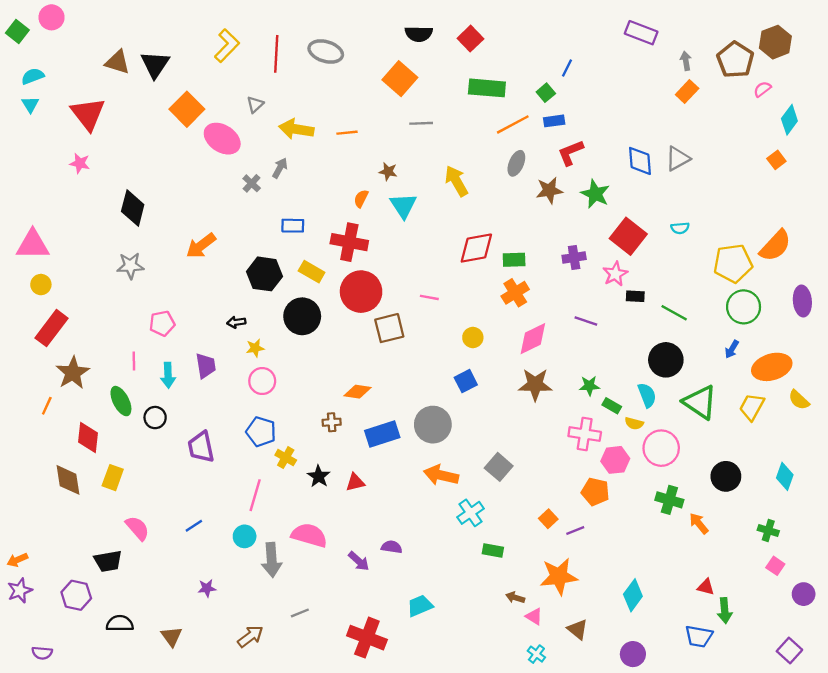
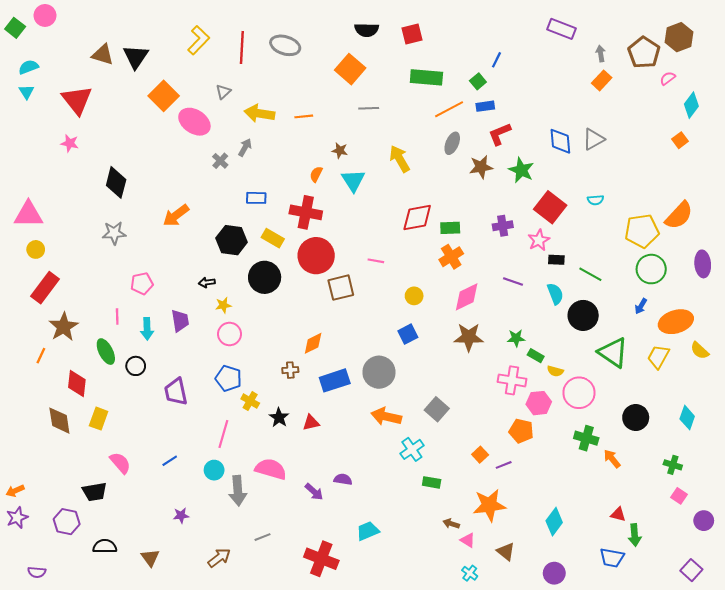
red square: (470, 39) -> (412, 34), turned 30
orange diamond: (358, 392) -> (313, 343), turned -35
cyan semicircle: (647, 395) -> (555, 294), moved

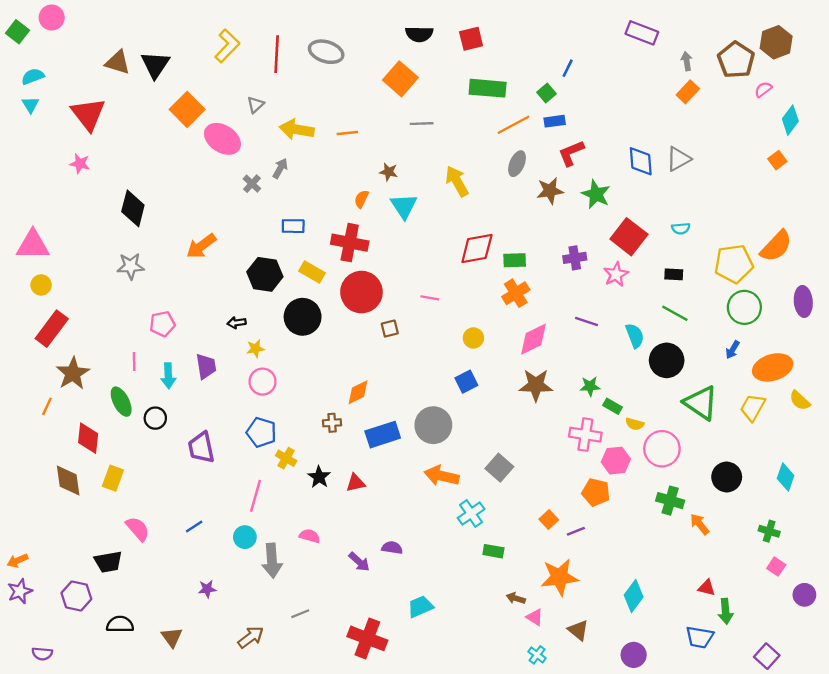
black rectangle: (556, 260) -> (674, 274), moved
brown square: (341, 288) -> (390, 329), size x0.6
pink semicircle: (271, 469) -> (310, 536), size x0.6
purple square: (691, 570) -> (767, 656), moved

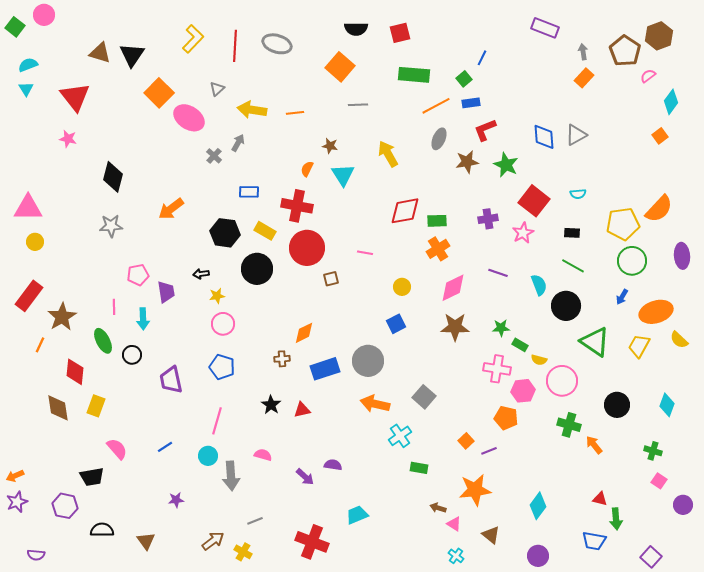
red rectangle: (52, 329) -> (29, 296), moved
purple trapezoid: (206, 366) -> (166, 292), moved
yellow cross: (286, 458) -> (243, 552), moved

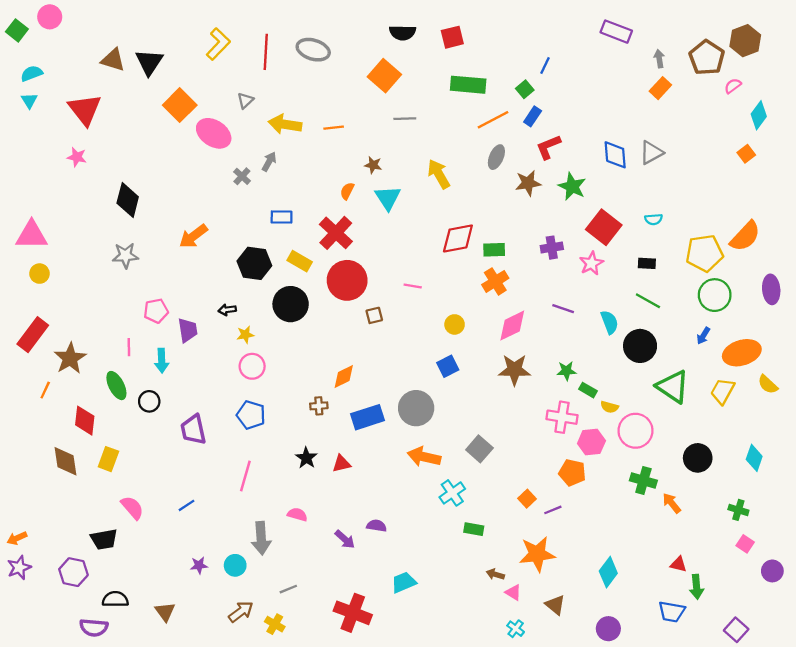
blue rectangle: (471, 103) -> (533, 116), turned -48
red cross: (297, 206) -> (336, 233), turned 32
cyan circle: (208, 456) -> (235, 565), moved
purple semicircle: (36, 555) -> (94, 628), moved, size x1.4

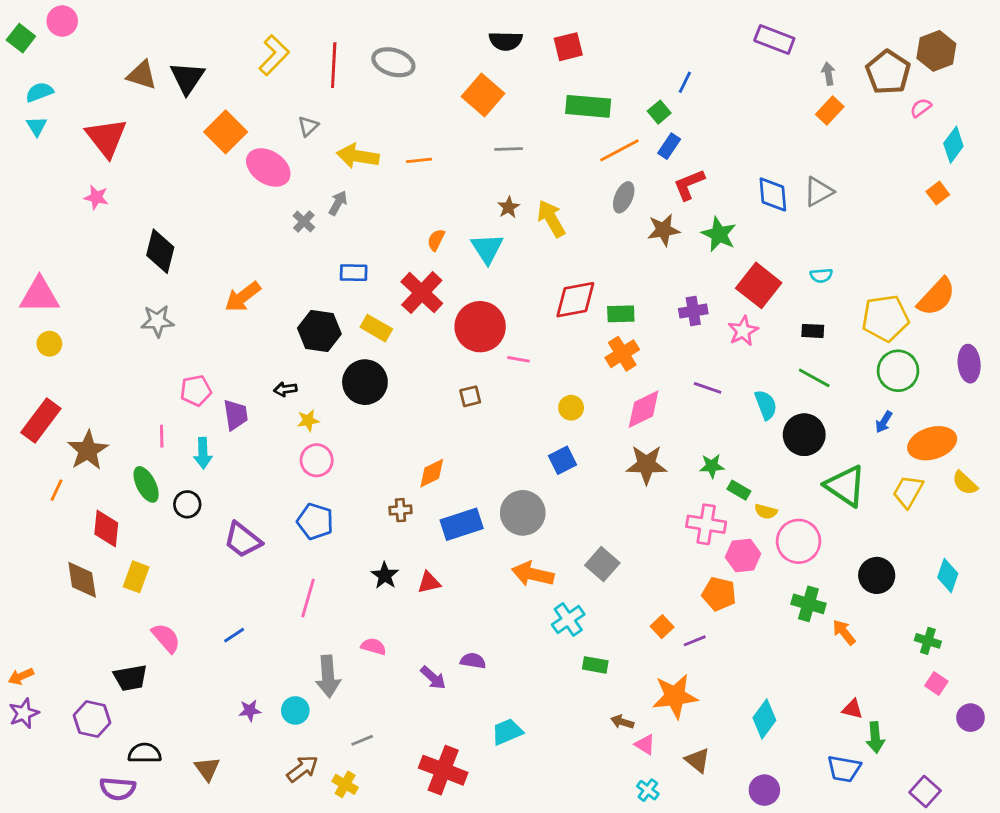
brown star: (373, 165) -> (509, 207), moved, turned 30
red circle: (347, 280) -> (480, 327), moved
purple trapezoid: (193, 430) -> (243, 540), turned -40

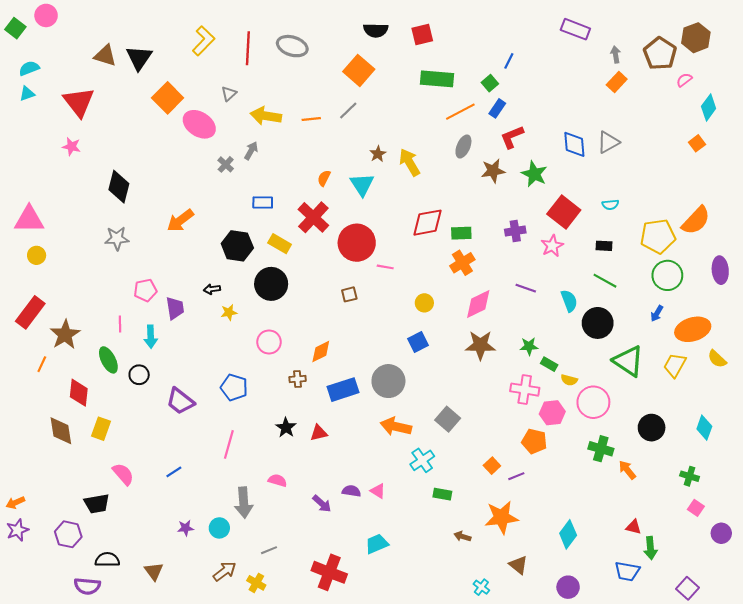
cyan triangle: (37, 126) -> (27, 94), turned 42
gray line: (509, 149) -> (348, 111), moved, turned -42
pink circle: (317, 460) -> (269, 342), moved
pink triangle: (645, 745) -> (378, 491), moved

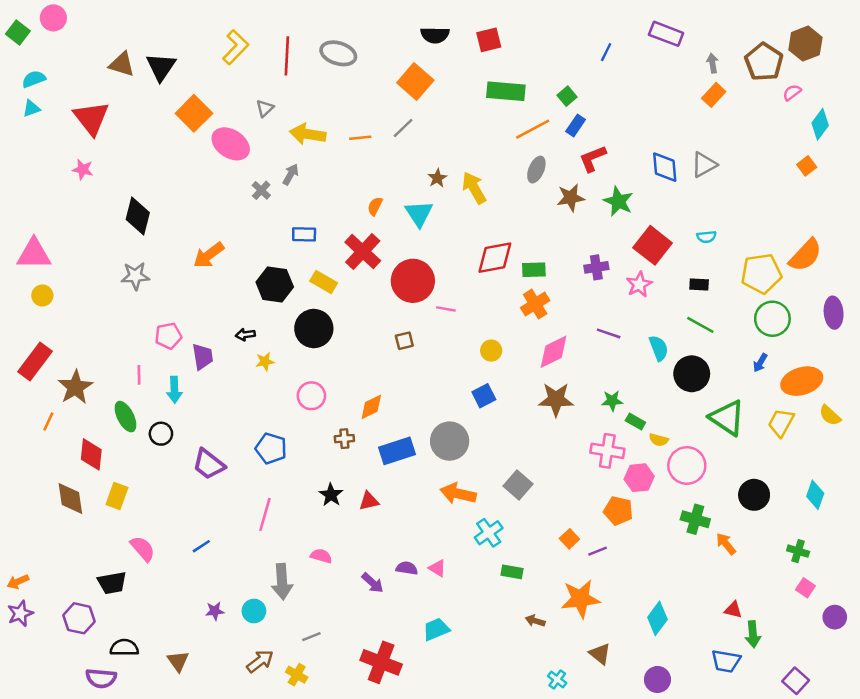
blue line: (509, 61) -> (606, 52), moved

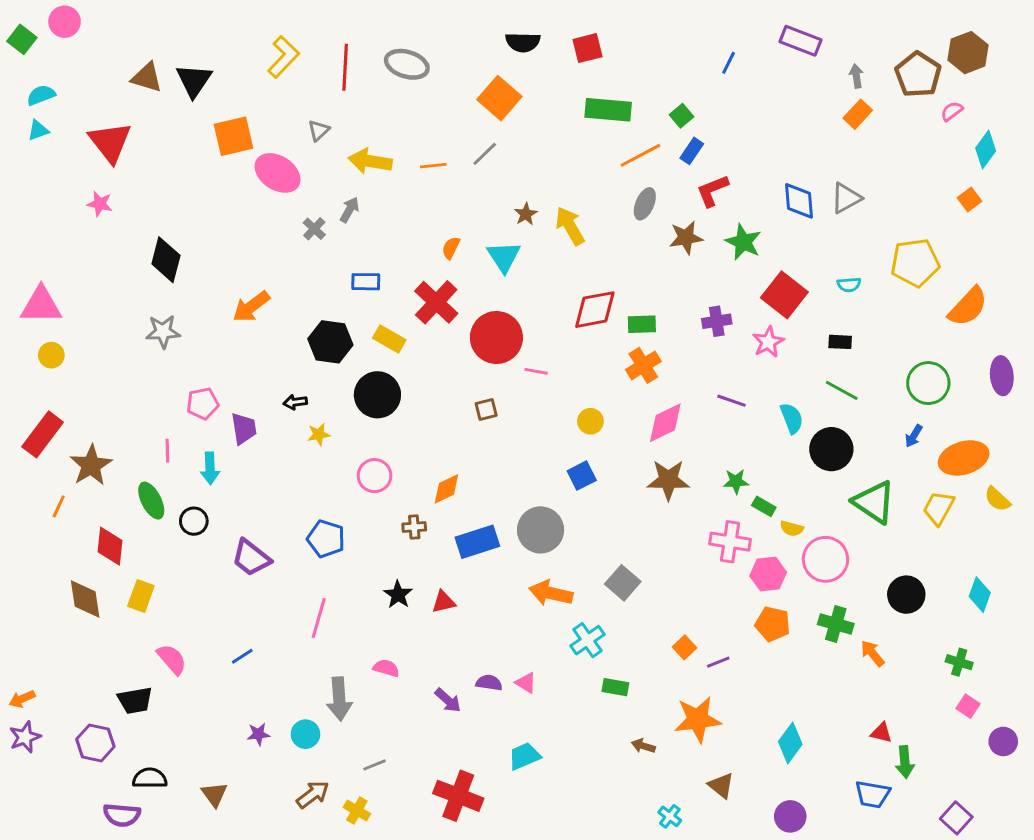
orange square: (194, 113) -> (233, 136), turned 32
yellow pentagon: (761, 273) -> (915, 263), moved
orange pentagon: (618, 511) -> (773, 624), moved

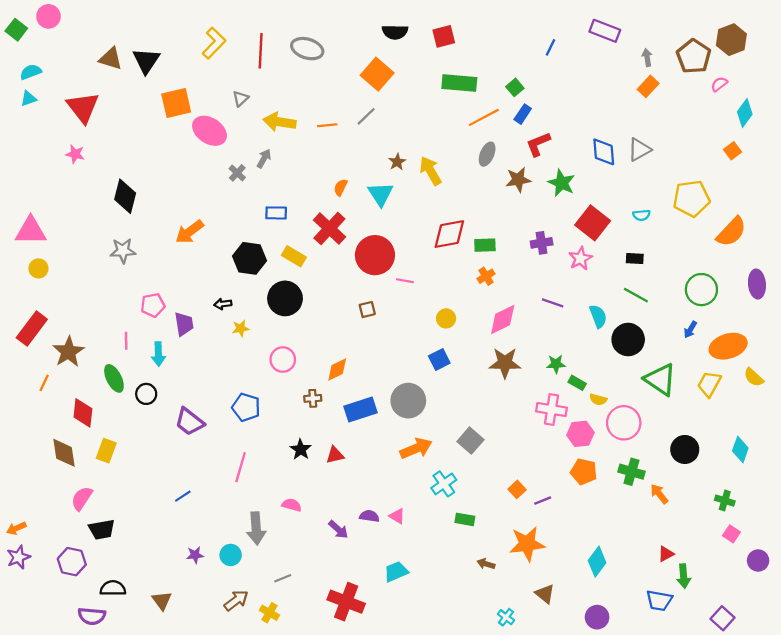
orange cross: (643, 365) -> (486, 276), size x0.7
orange arrow: (551, 593) -> (416, 448), turned 144
pink semicircle: (172, 659) -> (82, 498), moved, turned -105
red triangle: (881, 733) -> (666, 554), turned -42

